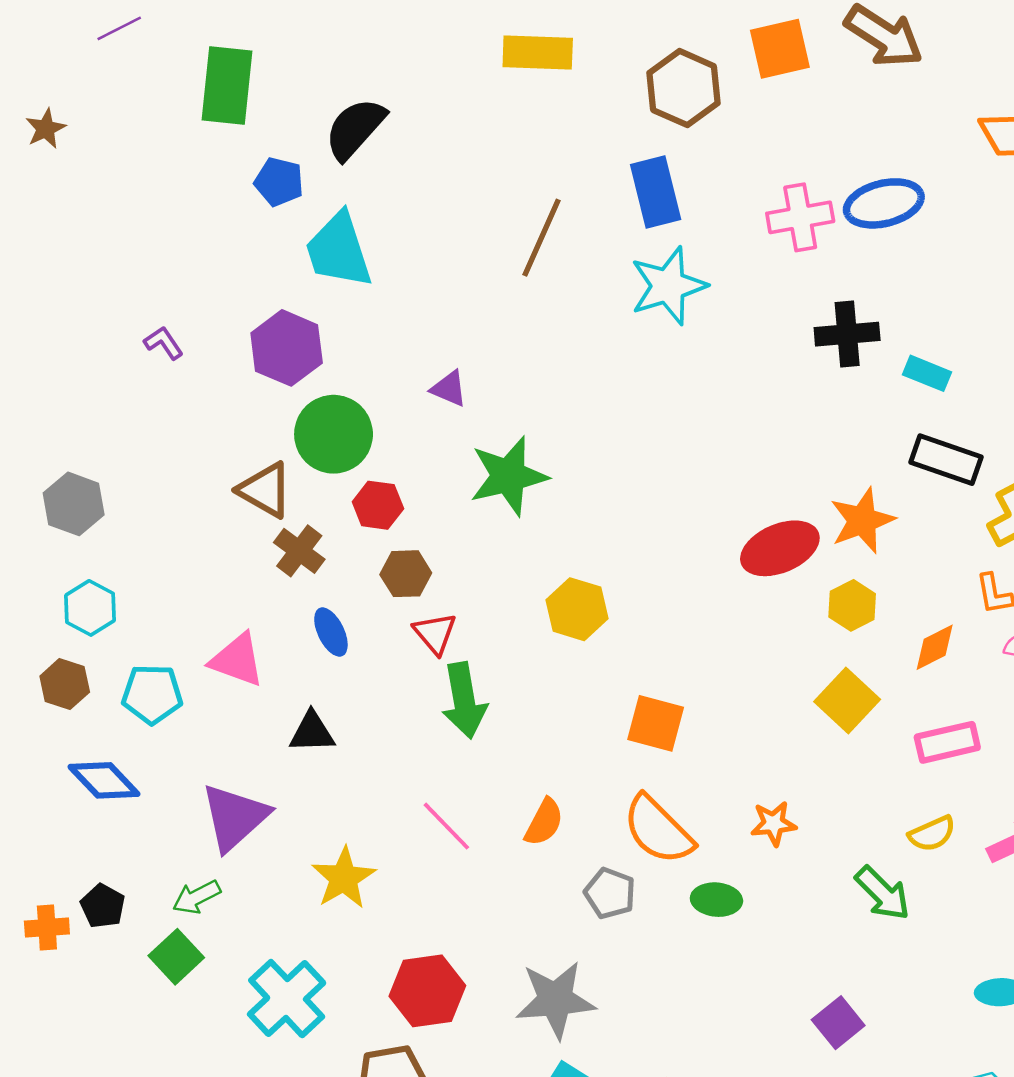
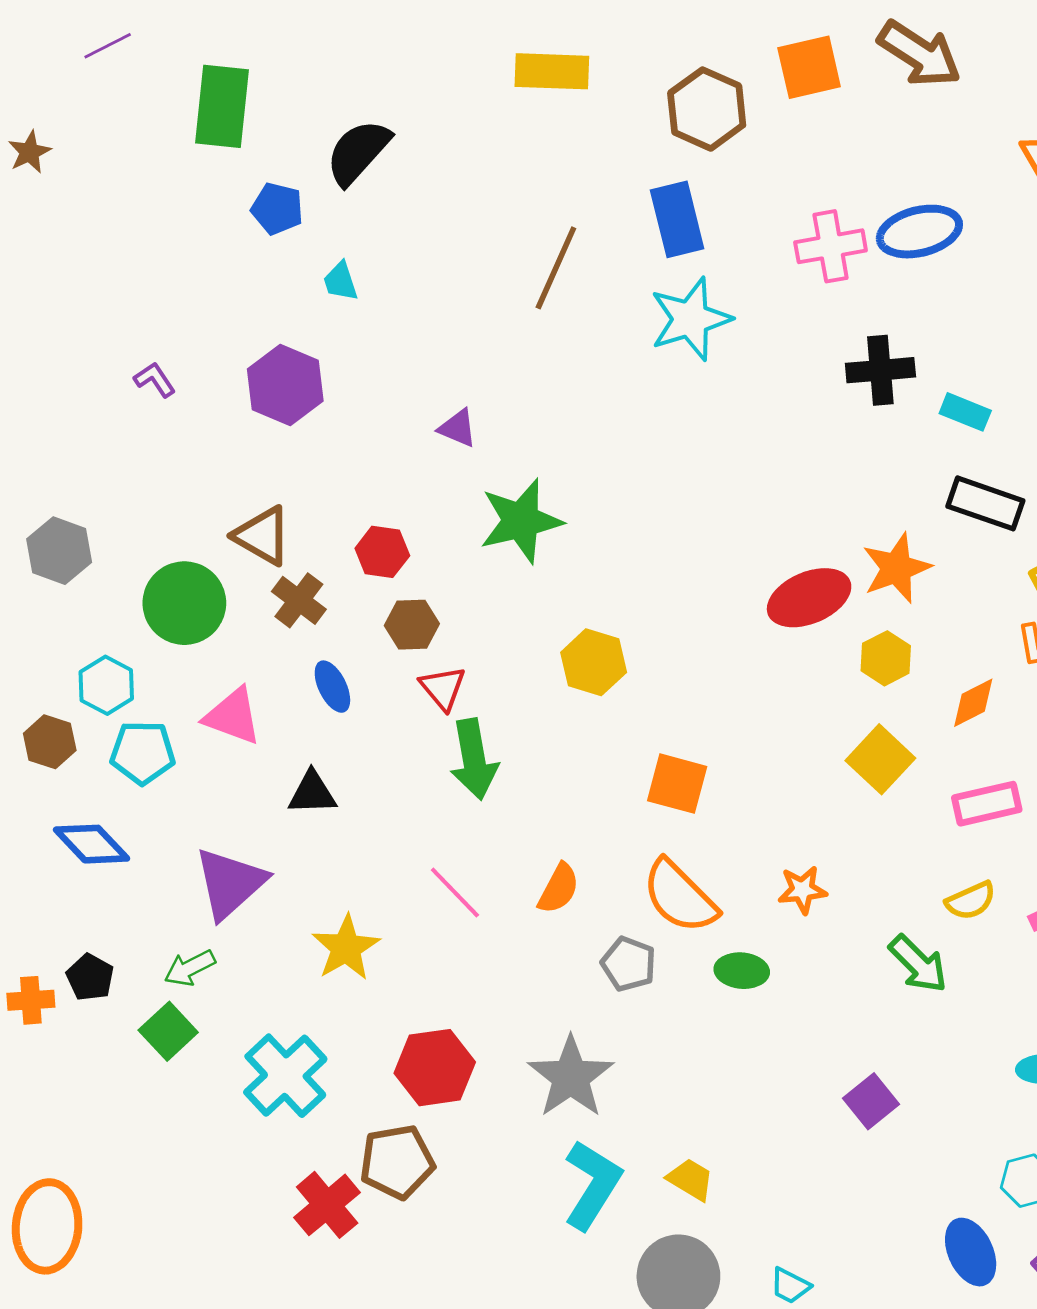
cyan trapezoid: (339, 250) -> (341, 281), size x0.5
green circle: (334, 434) -> (184, 603), moved
cyan hexagon: (90, 608) -> (106, 685), moved
gray star: (555, 1000) -> (571, 1077), turned -30

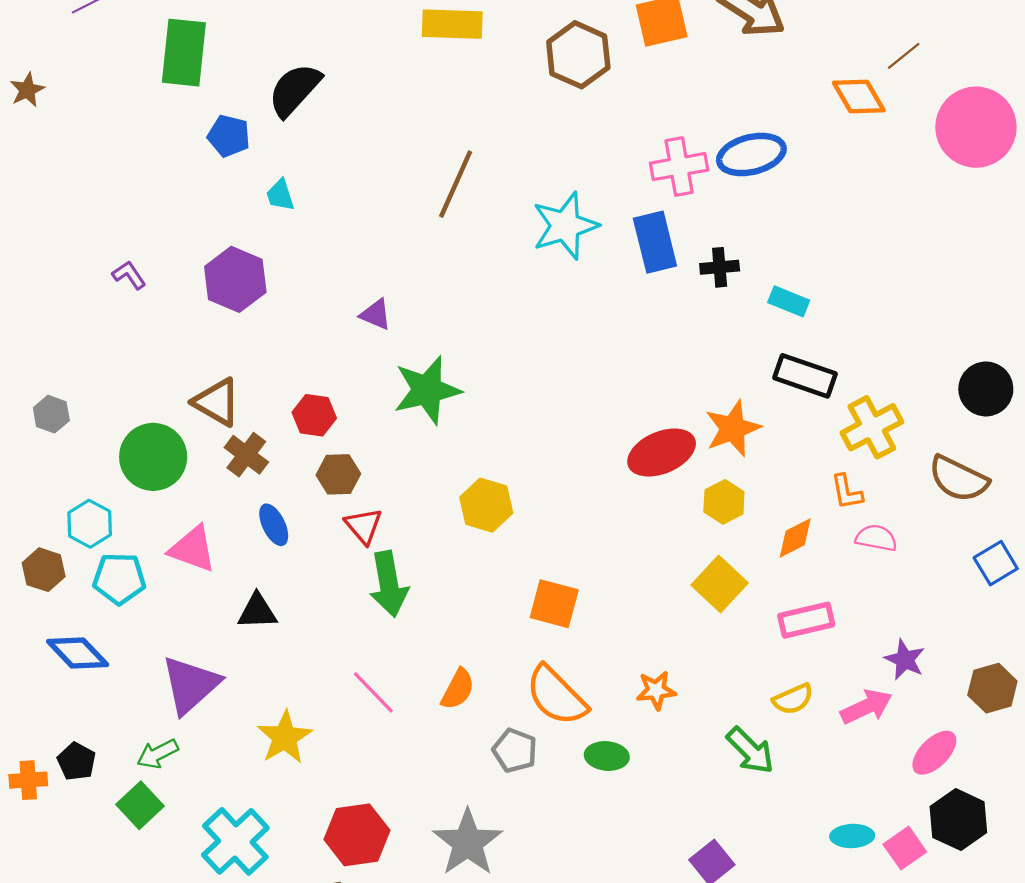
blue rectangle: (677, 219) -> (655, 242), moved
black cross: (880, 370) -> (720, 267), size x0.7
gray hexagon: (59, 551) -> (51, 414), size x0.7

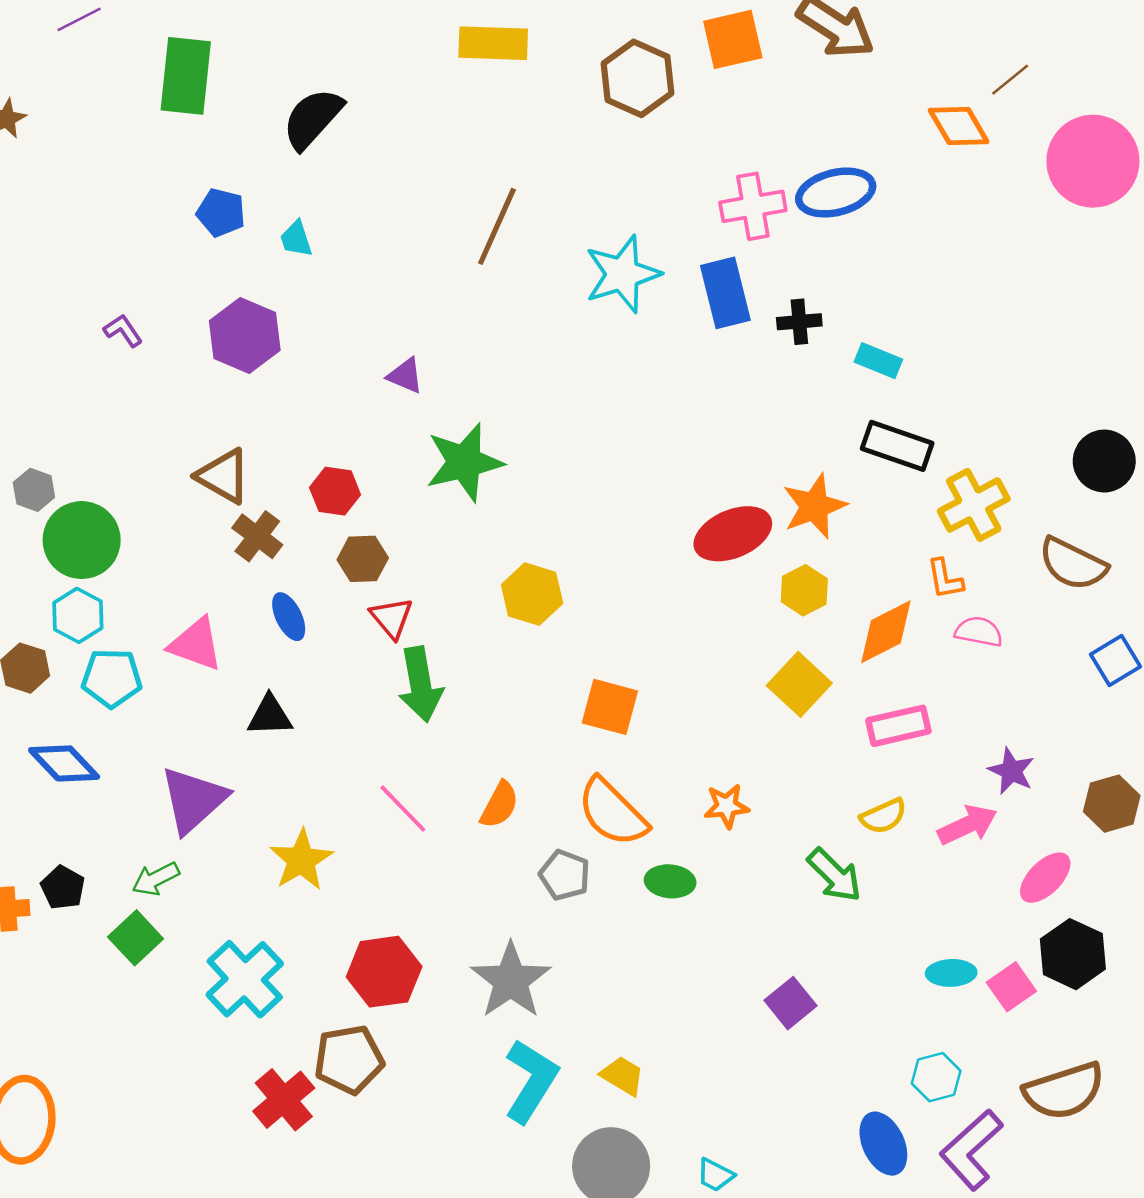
blue pentagon: (229, 136) -> (221, 213), moved
green circle: (153, 457) -> (82, 540), moved
orange diamond: (795, 538) -> (886, 632), size x1.4

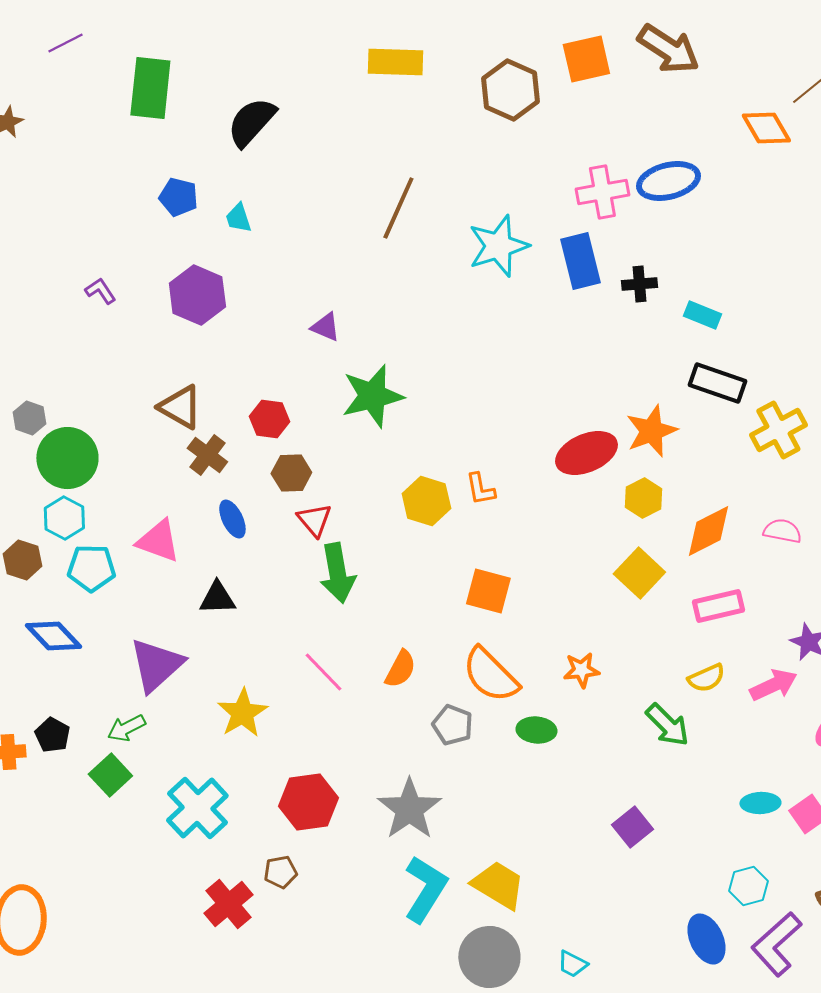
orange L-shape: (945, 579) -> (480, 489), moved
brown pentagon: (349, 1060) -> (280, 872), size x0.6
yellow trapezoid: (622, 1076) -> (498, 885), size x1.5

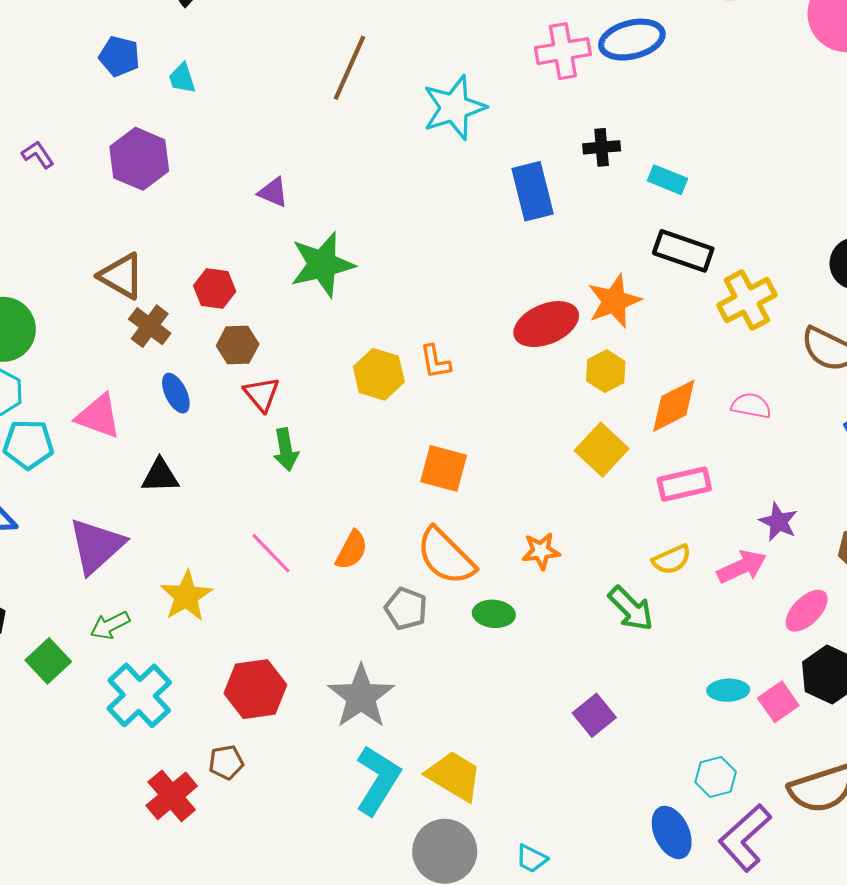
blue rectangle: (580, 261) -> (533, 191), moved
green arrow: (337, 573) -> (286, 450), size x0.7
green arrow: (126, 728) -> (110, 625), moved

